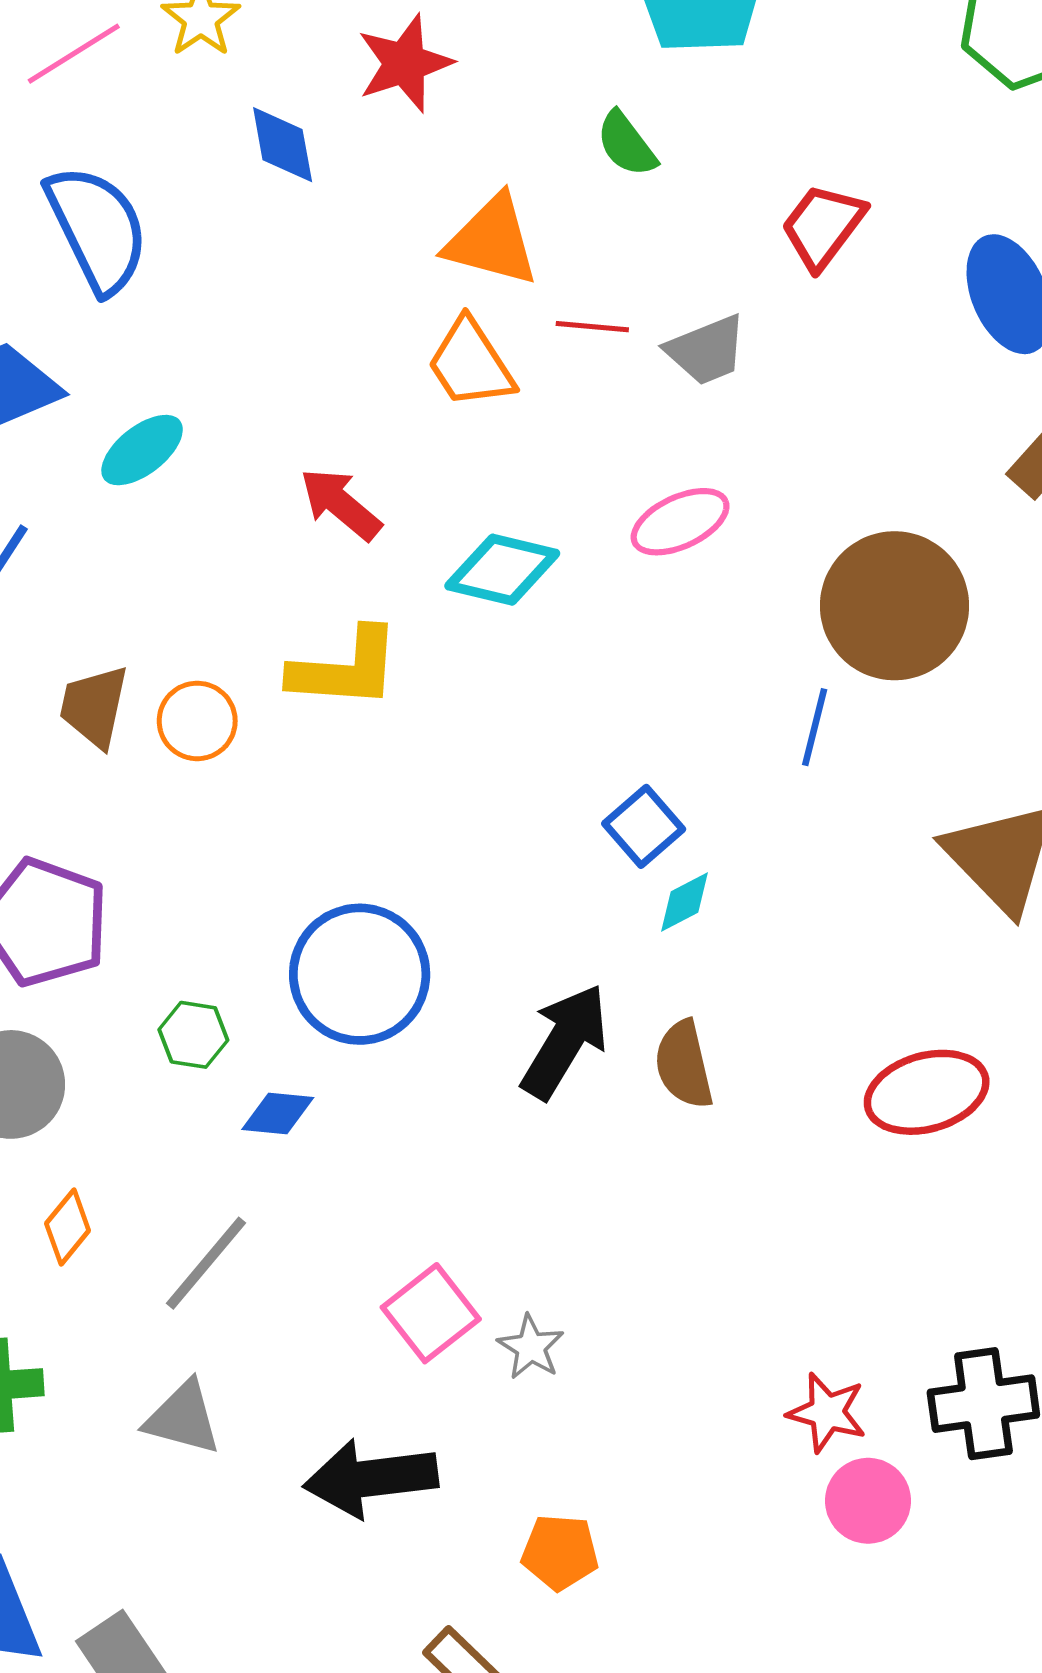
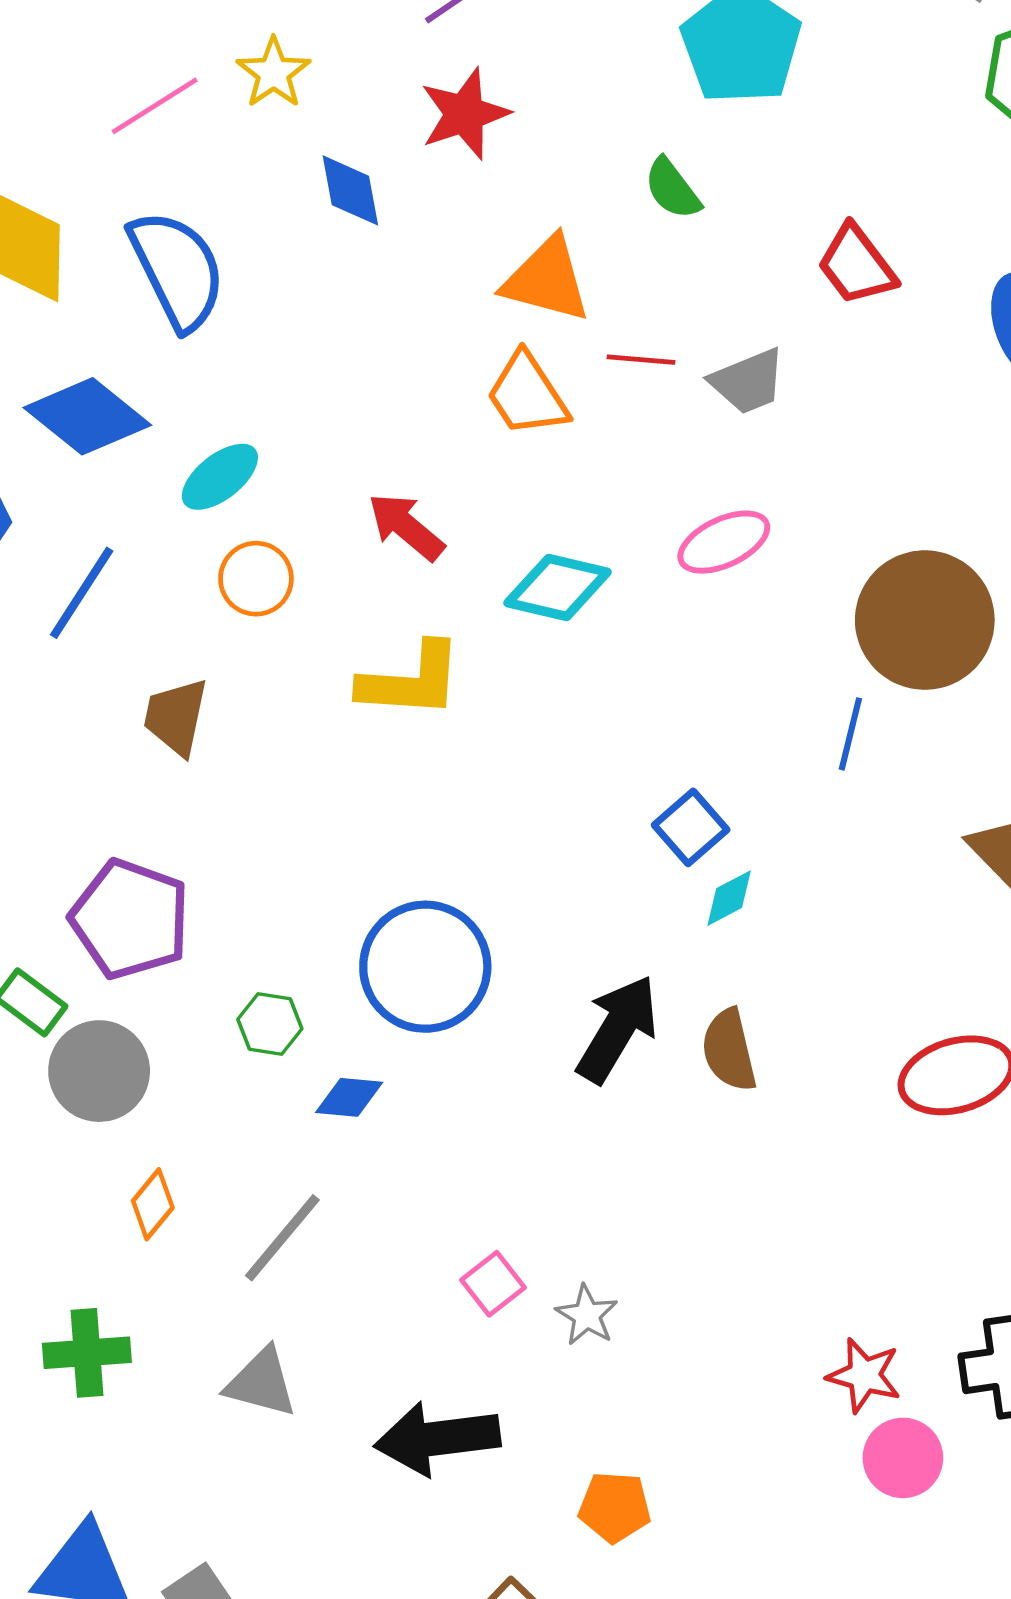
red trapezoid: (823, 226) -> (857, 265), turned -74
orange circle: (197, 721) -> (256, 579), moved
pink square: (431, 1313) -> (493, 1284), size x0.7

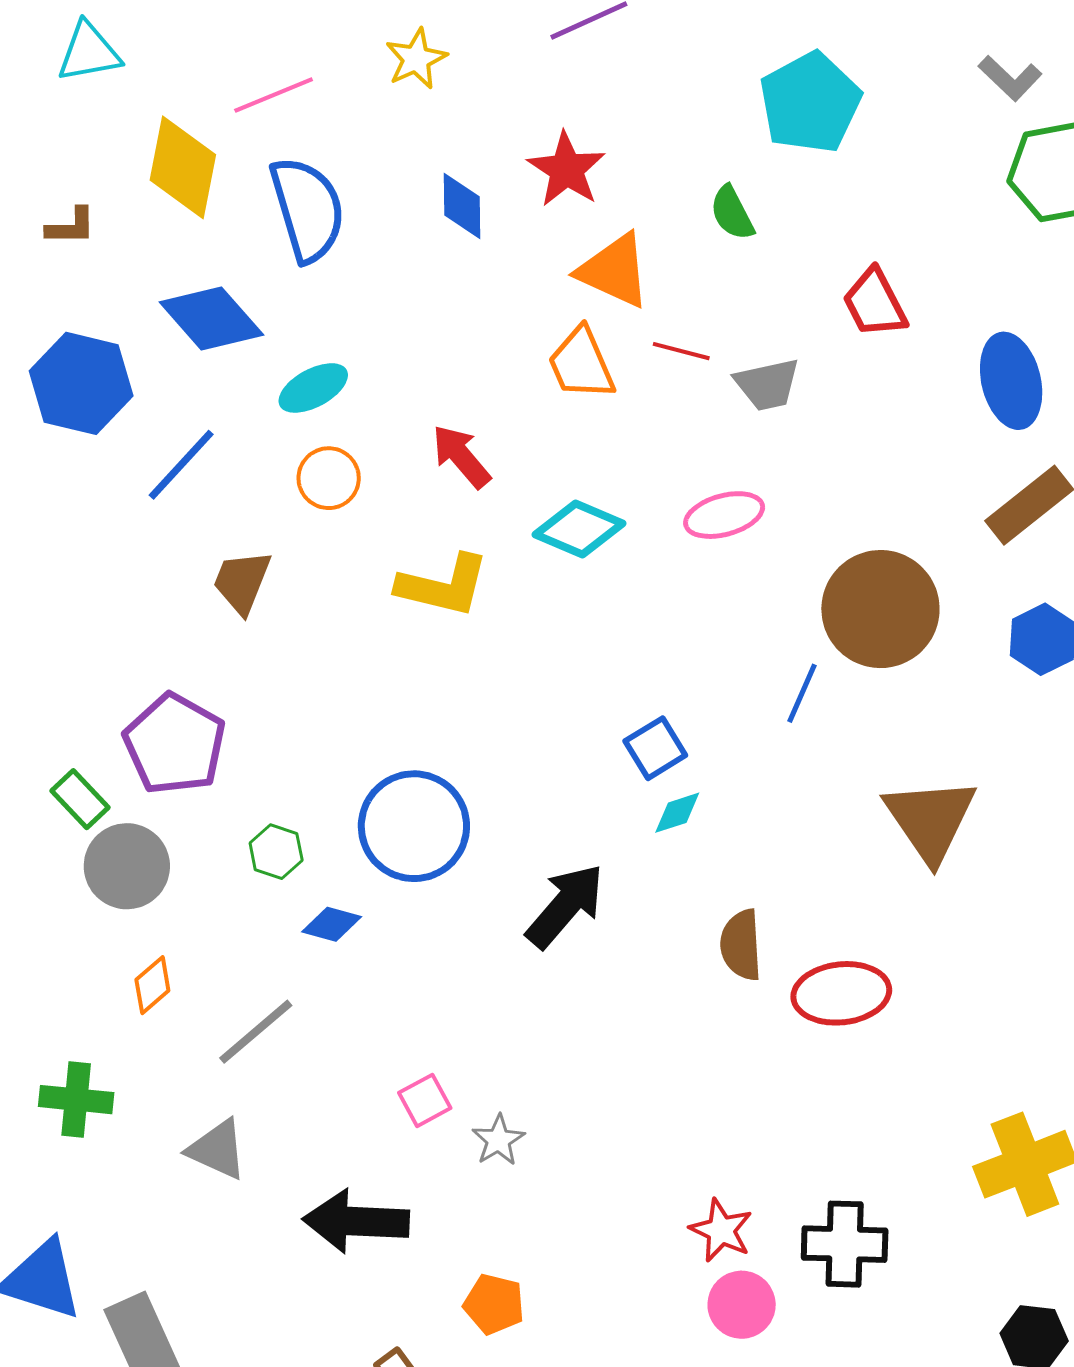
pink line: (155, 106) -> (274, 95), moved
red star: (465, 114) -> (566, 169), moved, turned -30
blue diamond: (350, 190) -> (462, 206), moved
brown semicircle: (729, 1050) -> (741, 945), moved

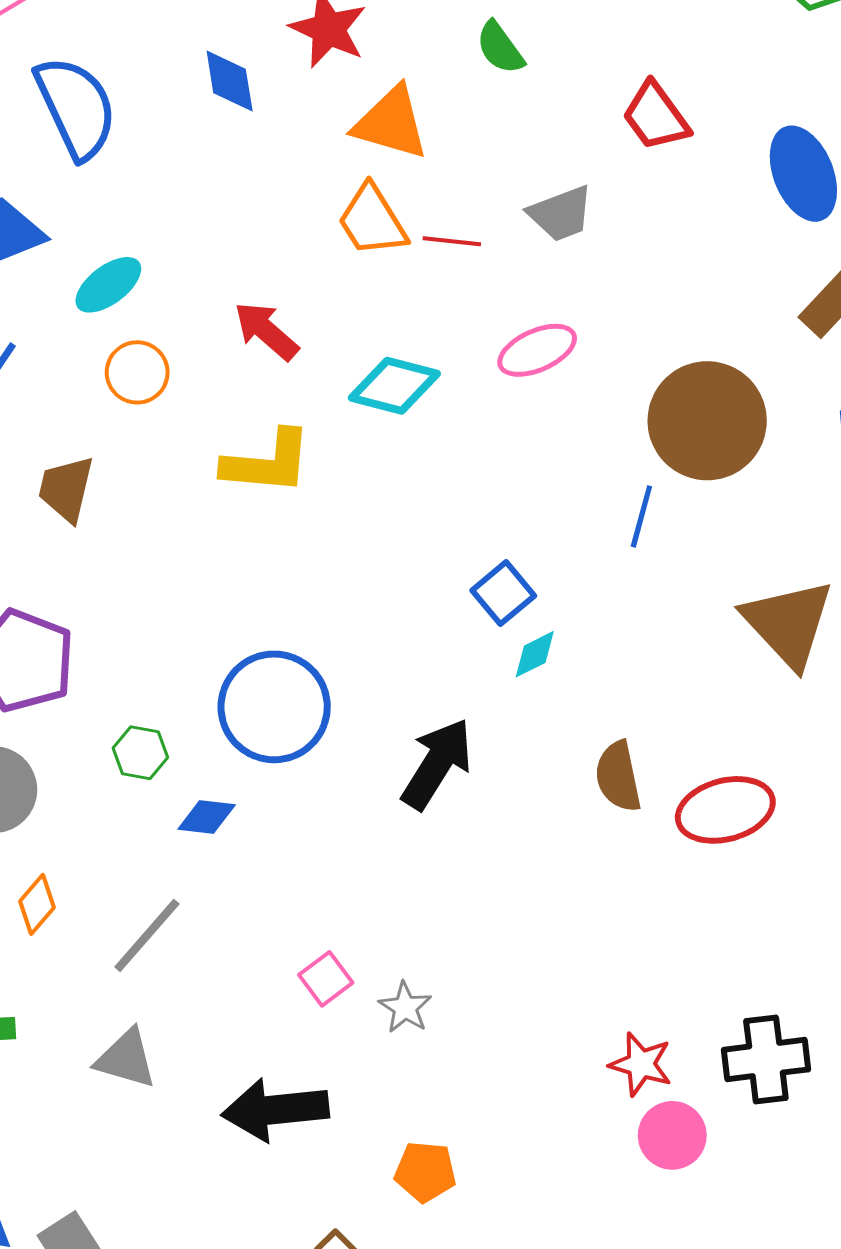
red line: (681, 351) -> (452, 241), moved

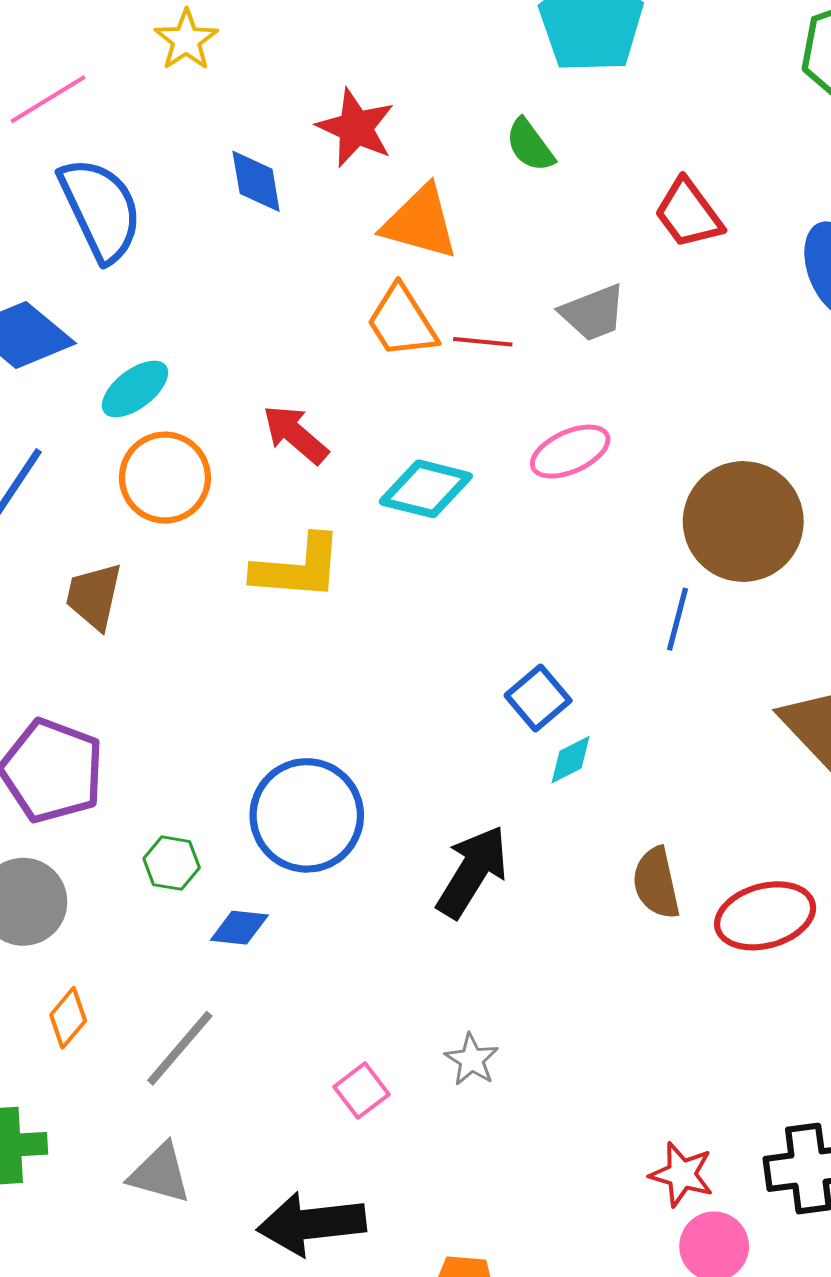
orange circle: (137, 372) -> (165, 478), size x1.4
gray star: (405, 1007) -> (472, 1060), moved

